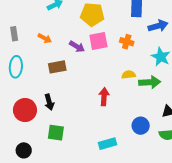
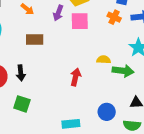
orange cross: (127, 42) -> (114, 17), moved
purple arrow: (77, 47) -> (58, 13), moved, turned 70

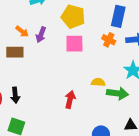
purple arrow: (58, 13) -> (41, 35), moved
brown rectangle: (35, 40) -> (15, 52), moved

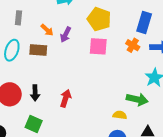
yellow semicircle: (98, 82) -> (120, 115), moved
red arrow: (70, 100) -> (66, 98), moved

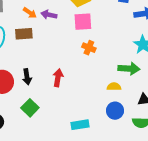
purple arrow: (66, 35) -> (49, 15), turned 84
orange cross: (133, 45) -> (89, 48), moved
green square: (34, 124) -> (30, 108), turned 30

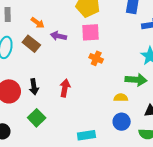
purple arrow: (49, 15) -> (58, 36), moved
brown rectangle: (24, 34) -> (31, 44), turned 42

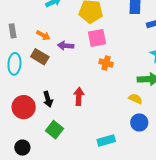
yellow semicircle: (121, 98) -> (135, 99), turned 32

